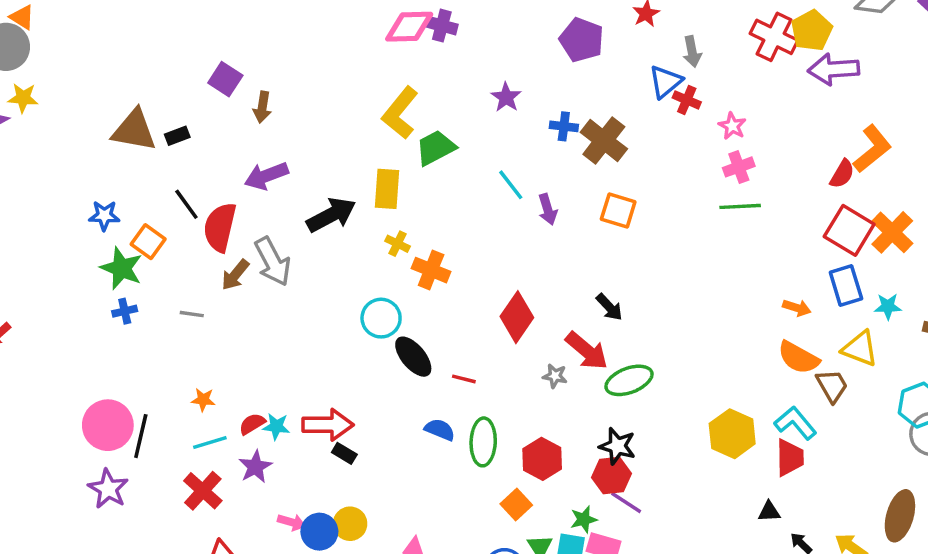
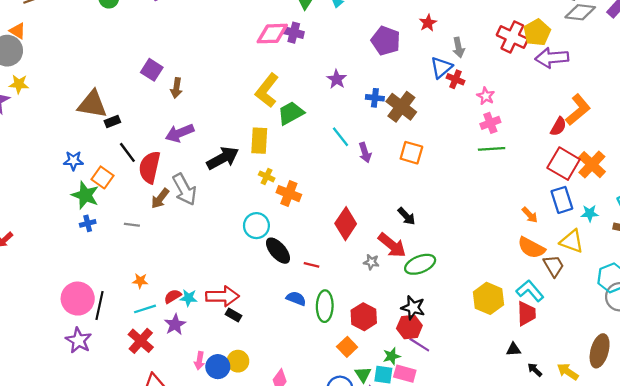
black rectangle: (177, 136) -> (112, 121), moved
orange arrow: (797, 308) -> (530, 215), turned 30
pink arrow: (292, 522) -> (199, 361), turned 84

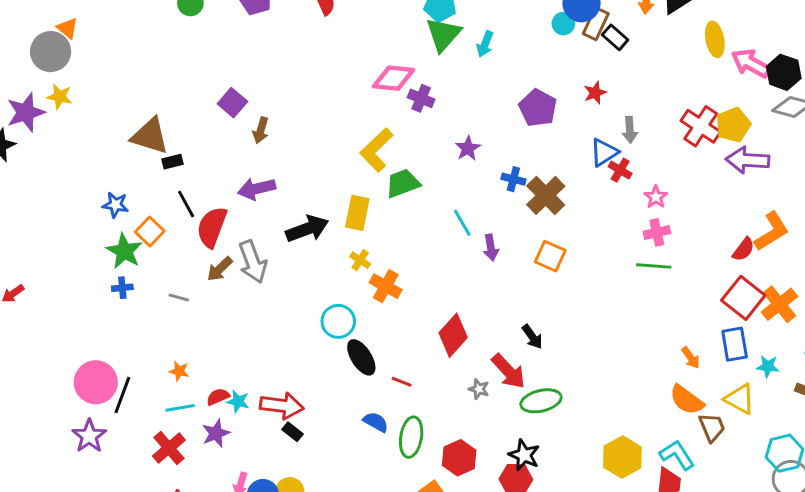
purple cross: (294, 33) -> (421, 98), moved

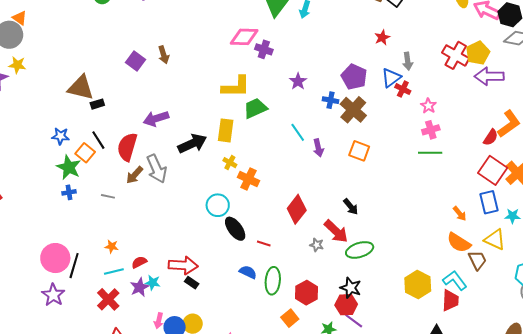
purple pentagon: (538, 108) -> (354, 77), moved
brown arrow: (261, 130) -> (164, 55), moved, turned -30
yellow L-shape: (376, 150) -> (236, 87), turned -132
black line: (186, 204) -> (98, 140), moved
cyan star: (238, 402) -> (153, 283), moved

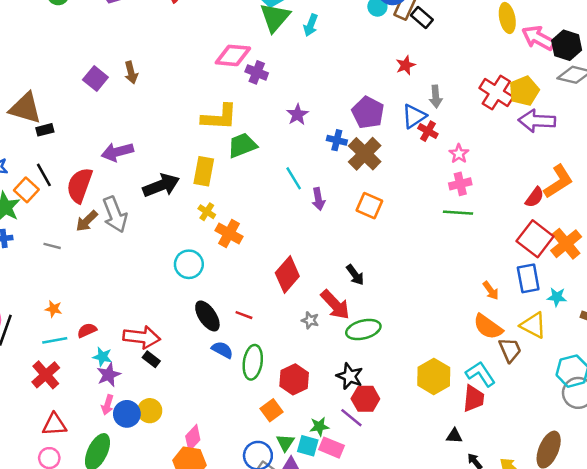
black ellipse: (235, 229) -> (207, 316), moved
purple star: (140, 287) -> (109, 375), moved
red hexagon: (346, 305) -> (365, 399), moved

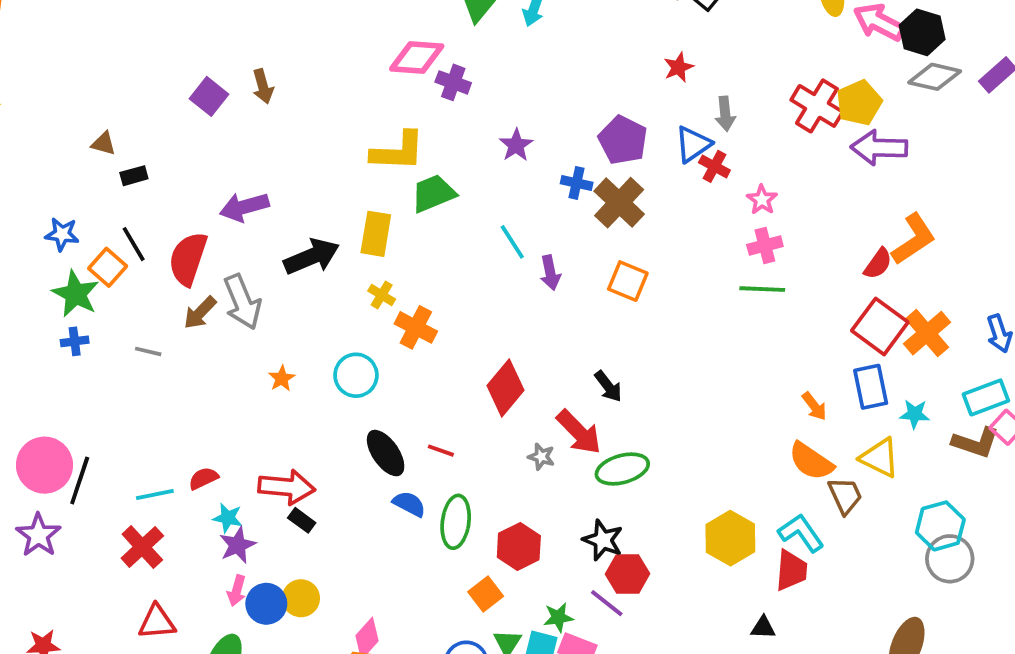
brown triangle: (25, 108) -> (104, 143), size x0.5
orange star: (53, 309) -> (282, 378), moved, turned 30

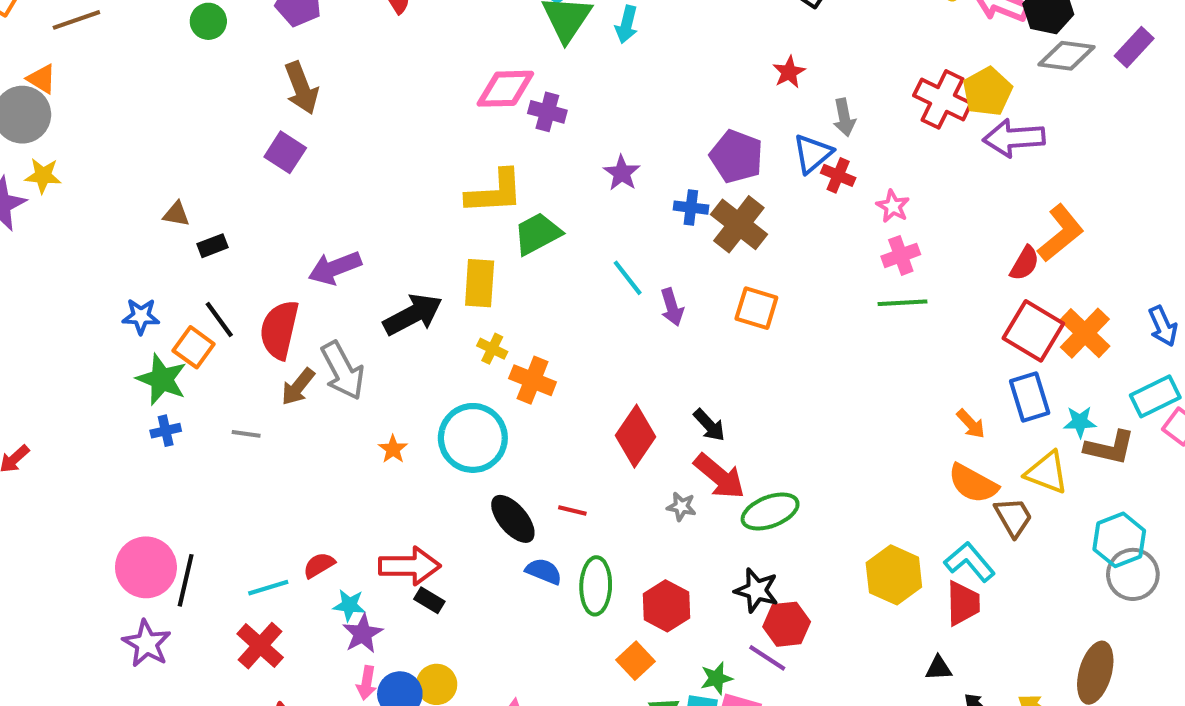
brown arrow: (263, 86) -> (301, 88), moved, size x1.4
cyan circle: (356, 375) -> (473, 438), size x1.4
black arrow: (608, 386) -> (709, 425), moved
brown L-shape: (976, 442) -> (1110, 448), moved

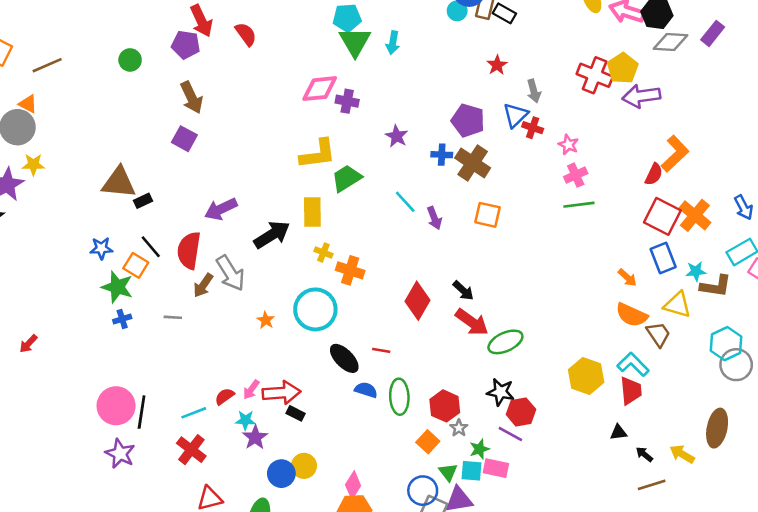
brown triangle: (176, 214) -> (119, 182), size x2.0
gray star: (681, 507) -> (459, 428), moved, turned 30
pink arrow: (366, 683) -> (251, 390), moved, turned 30

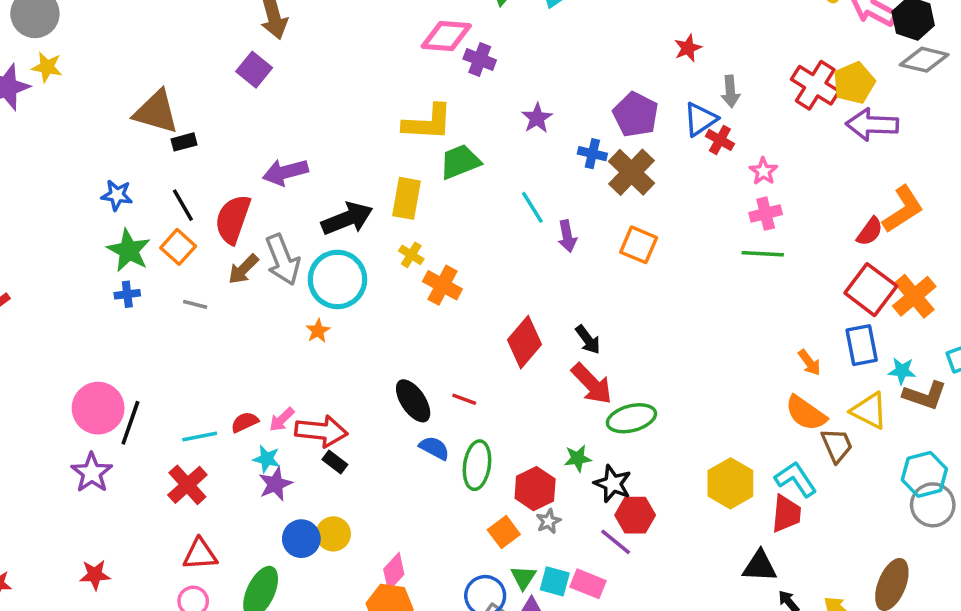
orange square: (136, 265) -> (178, 247), moved
cyan circle: (315, 309) -> (337, 279), moved
black triangle: (618, 432) -> (760, 566), size x1.5
green star: (479, 449) -> (578, 458), moved

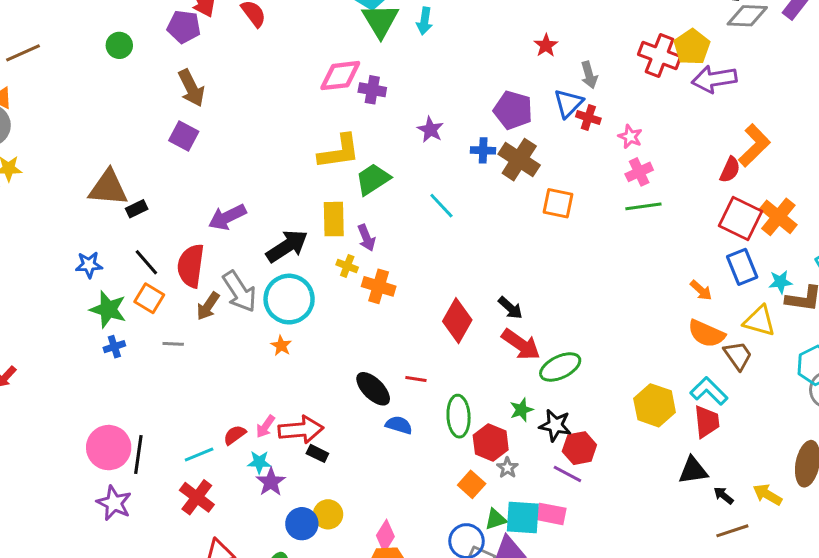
purple arrow: (567, 236) -> (366, 238), moved
orange square: (639, 245) -> (558, 203), moved
green ellipse: (477, 465) -> (459, 416), moved
green triangle: (523, 577) -> (496, 519), turned 50
cyan square: (555, 581) -> (523, 517), size x1.4

